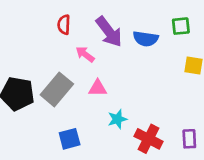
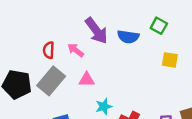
red semicircle: (64, 25) -> (49, 50), moved
green square: (181, 26) -> (159, 26), turned 35

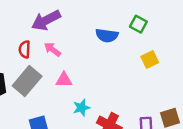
purple arrow: (96, 31) -> (46, 20), moved, turned 100
yellow square: (170, 60) -> (150, 60), turned -35

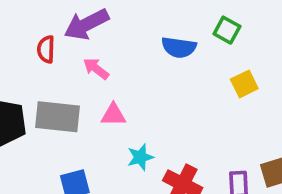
red semicircle: (25, 49) -> (46, 49), moved
gray rectangle: (27, 81) -> (58, 117), turned 56

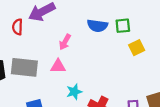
green square: (227, 30) -> (123, 26), moved, turned -35
pink arrow: (96, 69) -> (65, 42), moved, turned -98

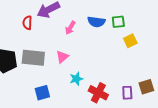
pink arrow: (65, 42) -> (70, 28), moved
pink triangle: (58, 66) -> (62, 57), turned -40

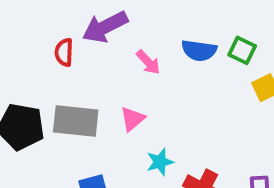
green square: (118, 22) -> (242, 50), turned 32
pink arrow: (70, 28) -> (148, 62), turned -72

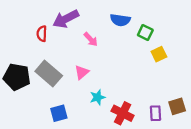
blue semicircle: (199, 50) -> (120, 20), moved
gray rectangle: (76, 121) -> (49, 73), turned 35

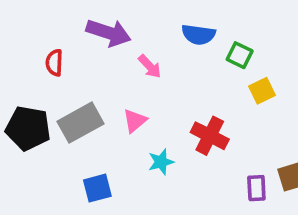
purple arrow: (66, 19) -> (109, 33), turned -135
red semicircle: (42, 34) -> (54, 63), moved
gray rectangle: (49, 73) -> (81, 123), turned -70
red cross: (123, 113) -> (210, 136), moved

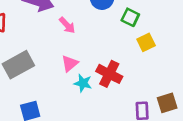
pink triangle: (135, 121) -> (70, 63), moved
cyan star: (161, 162) -> (83, 83), moved, turned 30

